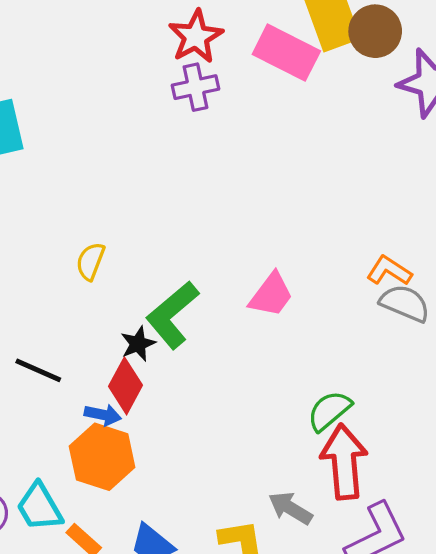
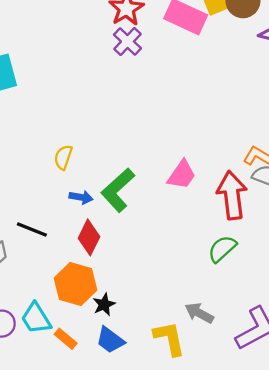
purple cross: (196, 87) -> (127, 42), turned -32
black star: (138, 344) -> (104, 304), moved
blue arrow: (103, 415) -> (81, 197), moved
red arrow: (344, 462) -> (232, 195), moved

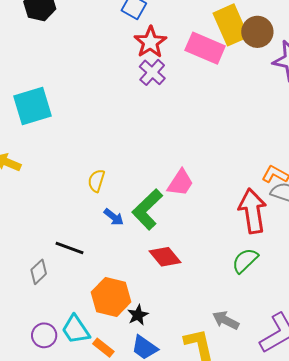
pink trapezoid: (182, 175) -> (180, 183), moved
blue arrow: (81, 197) -> (114, 217), turned 30
red diamond: (89, 237) -> (165, 257), moved, turned -64

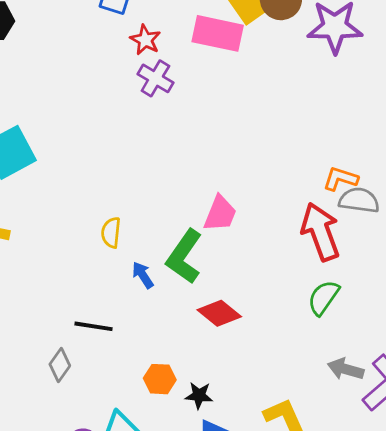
red star: (150, 42) -> (145, 40), size x0.7
blue arrow: (114, 217) -> (143, 275), turned -150
orange hexagon: (111, 297) -> (160, 379), size x0.6
black star: (138, 315) -> (199, 395), turned -30
gray arrow: (226, 320) -> (346, 369), moved

